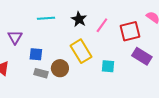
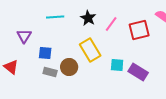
purple rectangle: (142, 56) -> (138, 72), moved

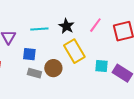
cyan line: (55, 17) -> (39, 29), moved
black star: (88, 18) -> (66, 26), moved

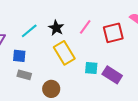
cyan line: (39, 29) -> (29, 31), turned -36
brown circle: (53, 68) -> (51, 89), moved

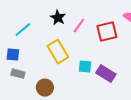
black star: (56, 28) -> (58, 18), moved

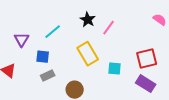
red square: (107, 32) -> (147, 59), moved
gray rectangle: (18, 74) -> (48, 76), turned -40
purple rectangle: (106, 74) -> (146, 84), moved

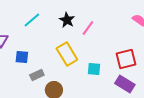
cyan line: (53, 32) -> (32, 20), moved
gray rectangle: (48, 76) -> (37, 75), moved

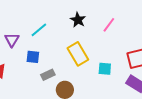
cyan line: (32, 20) -> (39, 30), moved
pink line: (88, 28) -> (109, 25), moved

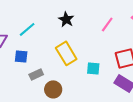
pink line: (109, 25) -> (107, 24), moved

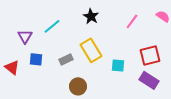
blue square: (21, 56) -> (36, 59), moved
gray rectangle: (36, 74) -> (66, 59), moved

